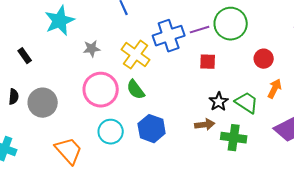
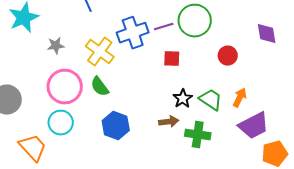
orange arrow: (275, 89) -> (240, 98), moved
cyan circle: (111, 132) -> (61, 123), moved

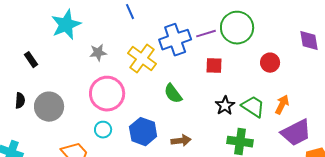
green semicircle: (100, 87) -> (173, 94), moved
brown arrow: (169, 122) -> (181, 141), moved
cyan circle: (61, 123) -> (103, 130), size x0.7
blue hexagon: (116, 126) -> (143, 132), moved

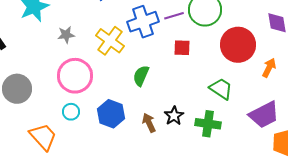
red circle: (270, 63) -> (238, 45), size x1.8
green semicircle: (173, 94) -> (141, 76), turned 60
orange arrow: (282, 105) -> (269, 68), moved
black star: (225, 106) -> (174, 116), moved
brown arrow: (181, 141) -> (149, 123), turned -108

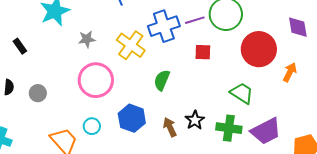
gray circle: (17, 89) -> (38, 93), size x0.6
cyan circle: (71, 112) -> (92, 126), moved
purple trapezoid: (264, 115) -> (266, 131), moved

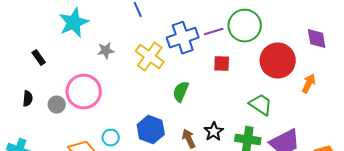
pink circle: (96, 80) -> (84, 92), moved

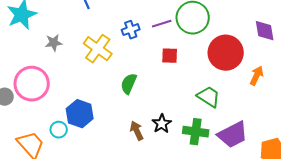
blue cross: (183, 38) -> (131, 30), size x0.6
blue hexagon: (151, 130) -> (80, 114), moved

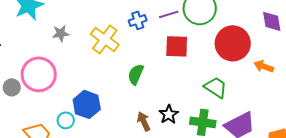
red square: (170, 56) -> (177, 46), size x1.4
orange arrow: (257, 76) -> (264, 66), turned -96

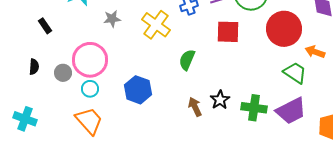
green trapezoid: (216, 87) -> (295, 73), moved
cyan circle: (66, 120) -> (90, 89), moved

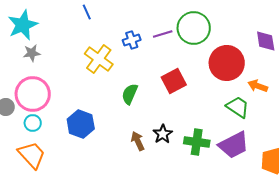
gray star: (112, 19) -> (32, 53), moved
red square: (228, 32) -> (174, 81), moved, turned -30

